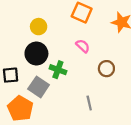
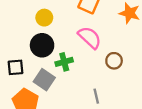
pink semicircle: (83, 46) -> (90, 38), size x1.6
green cross: (58, 70) -> (64, 62), turned -35

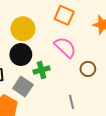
yellow circle: (44, 18) -> (23, 29), size x1.5

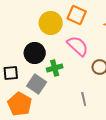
yellow circle: (23, 29) -> (51, 23), moved

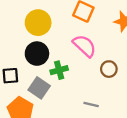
yellow circle: (51, 23) -> (38, 23), moved
gray line: (84, 99) -> (91, 104), turned -64

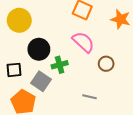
yellow circle: (38, 23) -> (19, 20), moved

